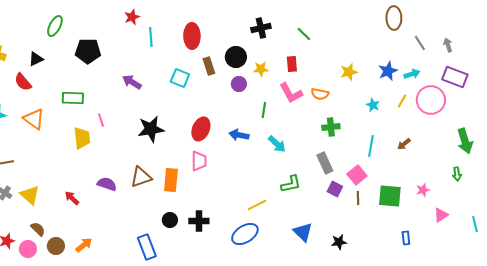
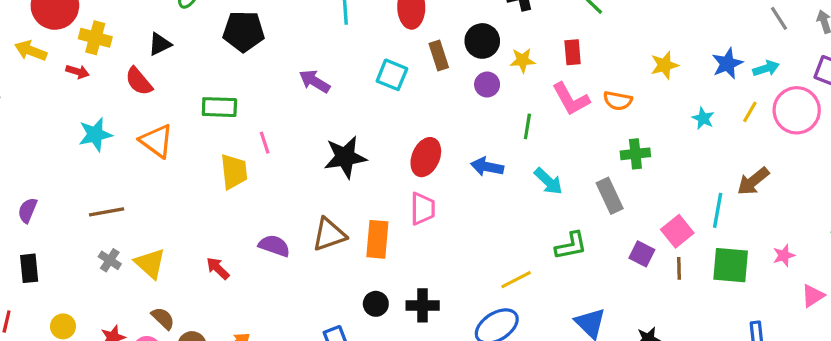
brown arrow: (404, 144) -> (753, 181), size x1.5
cyan line: (371, 146) -> (718, 210), moved
gray rectangle: (325, 163) -> (610, 196), moved

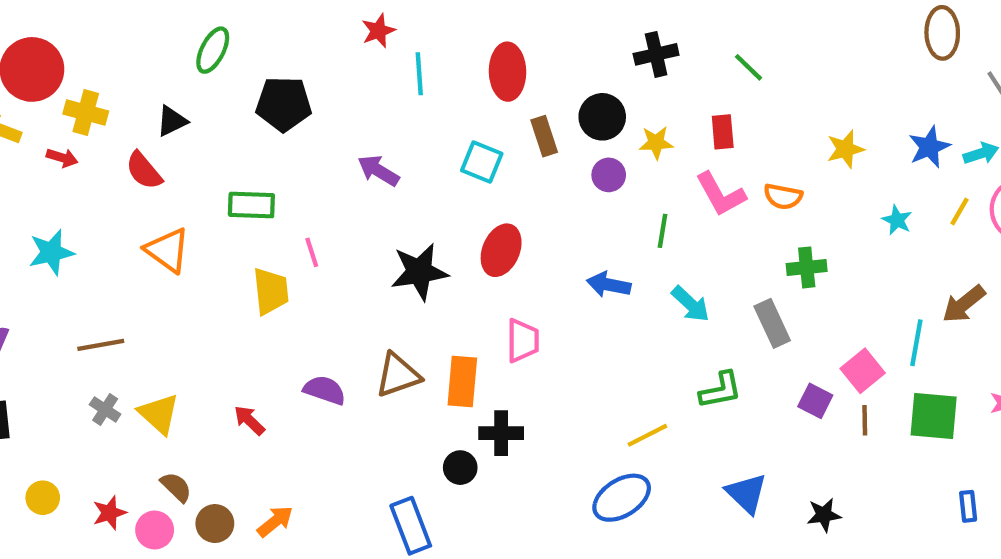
cyan star: (95, 134) -> (51, 252), moved
red ellipse: (426, 157) -> (501, 250), moved
black cross: (423, 305) -> (501, 433), moved

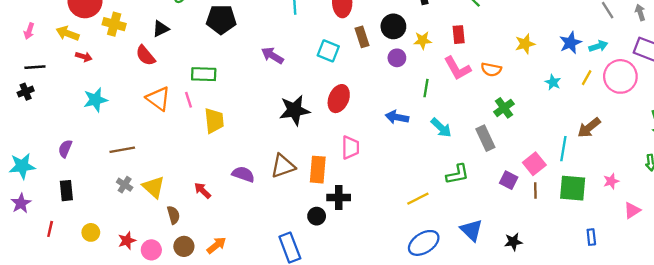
red arrow: (62, 158) -> (84, 57), moved
pink line: (312, 252) -> (189, 100), moved
green cross: (807, 267) -> (504, 108), turned -30
brown semicircle: (176, 487) -> (173, 215), moved, turned 30
blue ellipse: (622, 498) -> (424, 243), moved

